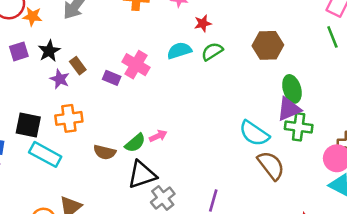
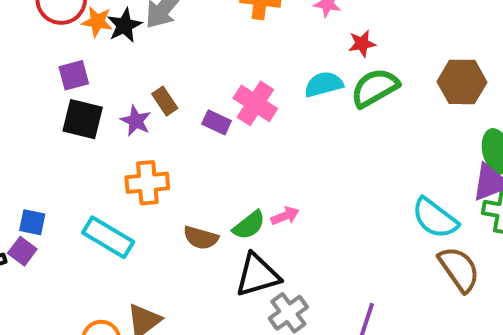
black star: (49, 51) -> (125, 25), moved
green semicircle: (212, 51) -> (375, 88), size x1.4
black square: (28, 125) -> (83, 119), moved

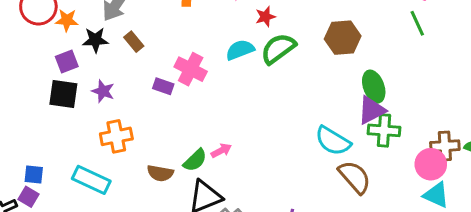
black star: (125, 25) -> (95, 40), moved, turned 30
purple square: (74, 75) -> (67, 61), moved
brown rectangle: (165, 101) -> (134, 42), moved

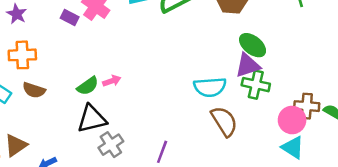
green ellipse: (374, 87) -> (253, 45), turned -40
cyan semicircle: (333, 141) -> (210, 87), turned -44
brown semicircle: (160, 173) -> (34, 90), moved

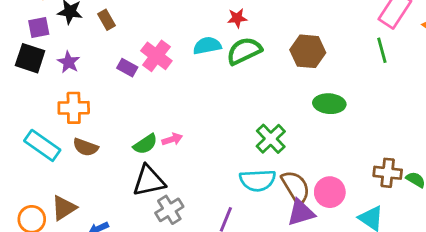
green ellipse: (253, 45) -> (329, 104), turned -36
purple triangle: (248, 65) -> (301, 213), moved
green cross: (256, 85) -> (271, 139), moved, turned 32
cyan semicircle: (210, 87) -> (258, 180), moved
pink circle: (292, 120) -> (330, 192), moved

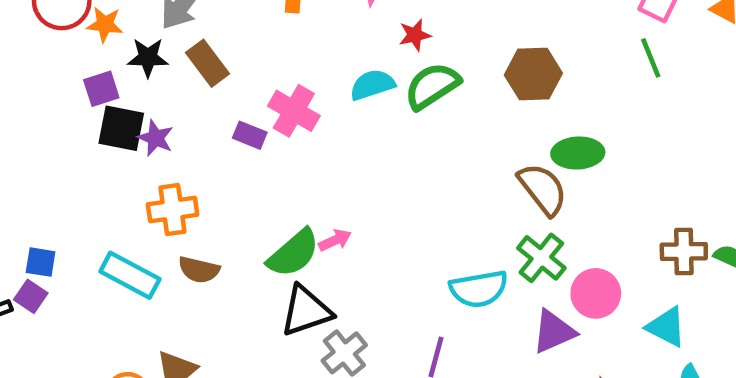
brown rectangle: (107, 20) -> (207, 63), size x1.4
black square: (30, 58) -> (121, 128), moved
green cross: (271, 139) -> (541, 258), moved
green semicircle: (145, 144) -> (293, 253), size x1.4
brown semicircle: (296, 187) -> (543, 189), moved

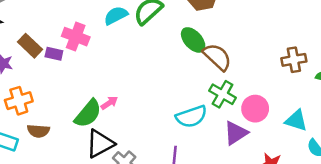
brown rectangle: (207, 63) -> (30, 46), moved
green ellipse: (578, 153) -> (193, 40), moved, turned 60
brown cross: (684, 251) -> (294, 60), moved

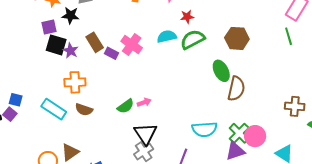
brown semicircle: (217, 57) -> (236, 89), turned 45
green cross: (223, 94) -> (239, 133), moved
green semicircle: (88, 114) -> (126, 106), size x0.7
black triangle: (100, 144) -> (146, 134), moved, turned -50

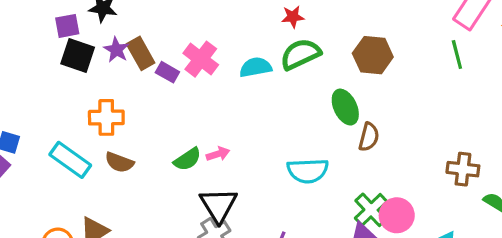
cyan semicircle: (167, 36) -> (256, 67), moved
purple star: (71, 51) -> (116, 50), moved
brown semicircle: (236, 89) -> (369, 137), size x0.7
cyan semicircle: (204, 129) -> (308, 171), moved

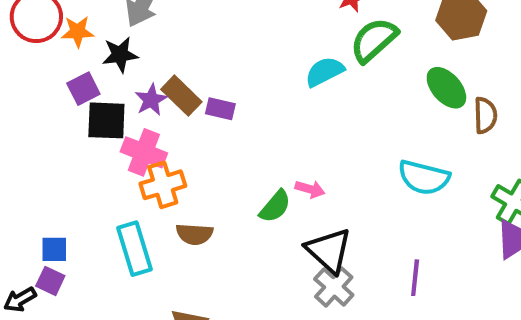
purple star: (116, 50) -> (151, 100), turned 30
pink cross: (201, 59) -> (144, 152), moved
pink arrow: (218, 154) -> (310, 189), turned 50
cyan rectangle: (70, 160) -> (135, 249), turned 54
cyan semicircle: (308, 171) -> (424, 178), turned 33

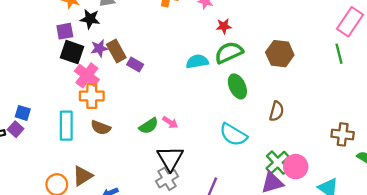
green ellipse: (446, 88) -> (237, 86), moved

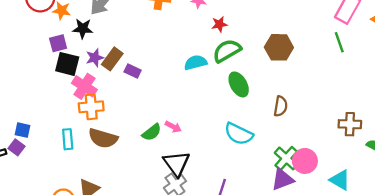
brown rectangle: (116, 51) -> (112, 59), turned 70
cyan rectangle: (66, 126) -> (68, 139), size x0.7
brown semicircle: (101, 128) -> (103, 138), size x1.4

